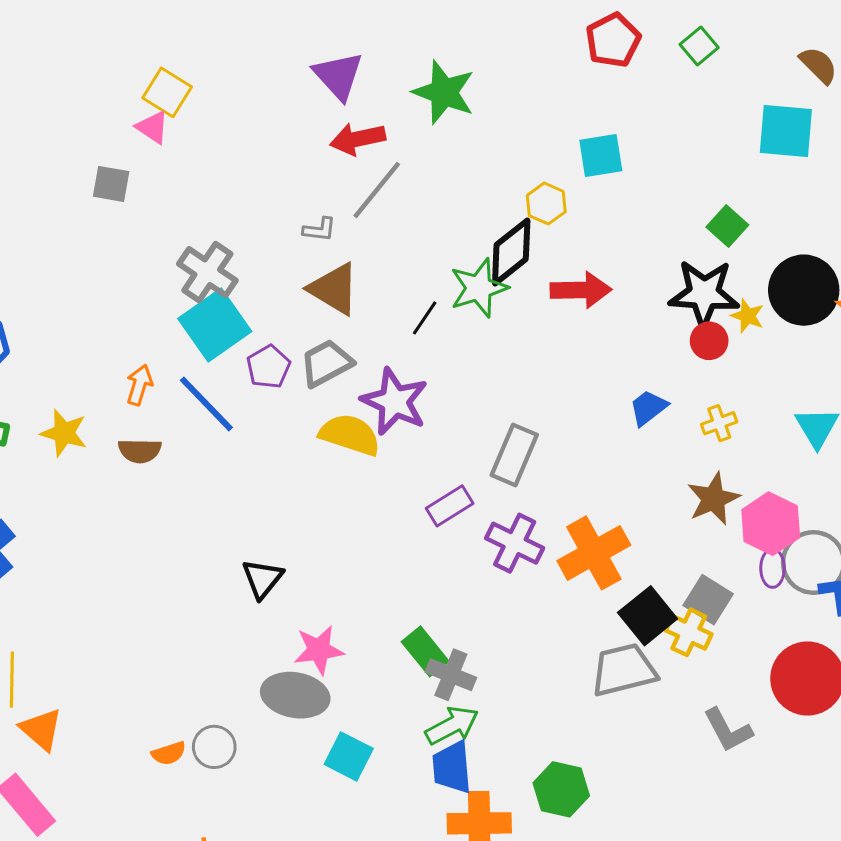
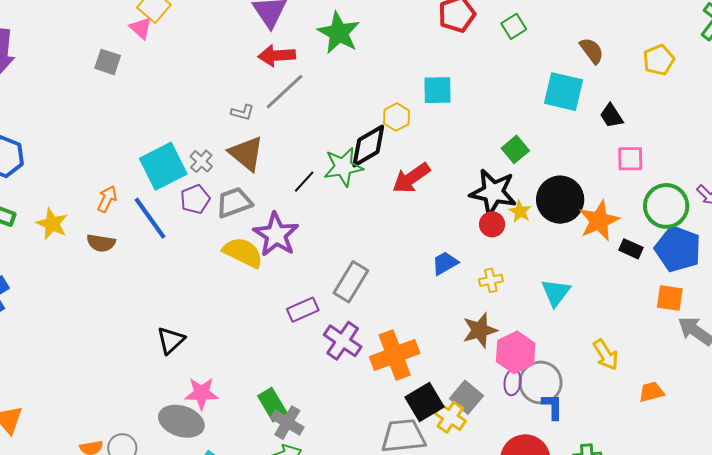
gray cross: (207, 272) -> (201, 161), moved, size x0.6
red arrow: (581, 290) -> (411, 178), turned 138

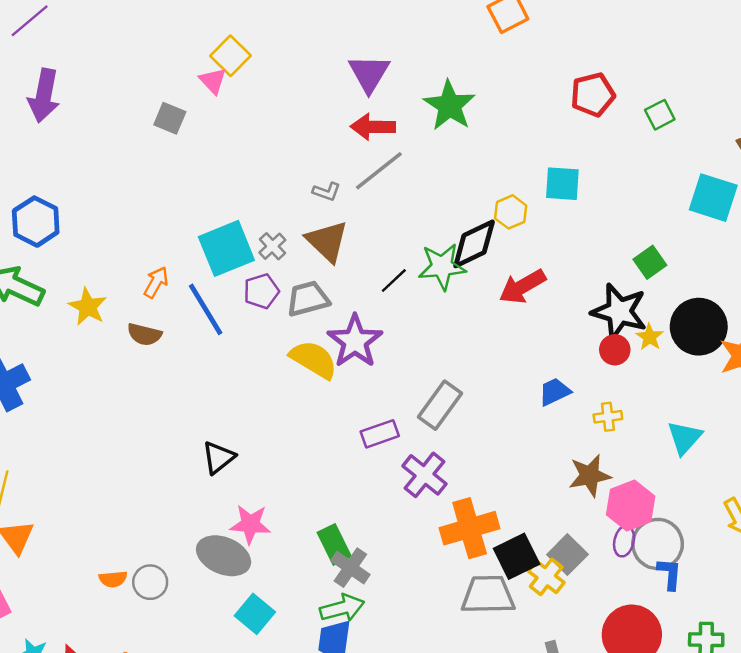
orange cross: (395, 355) -> (470, 528), moved

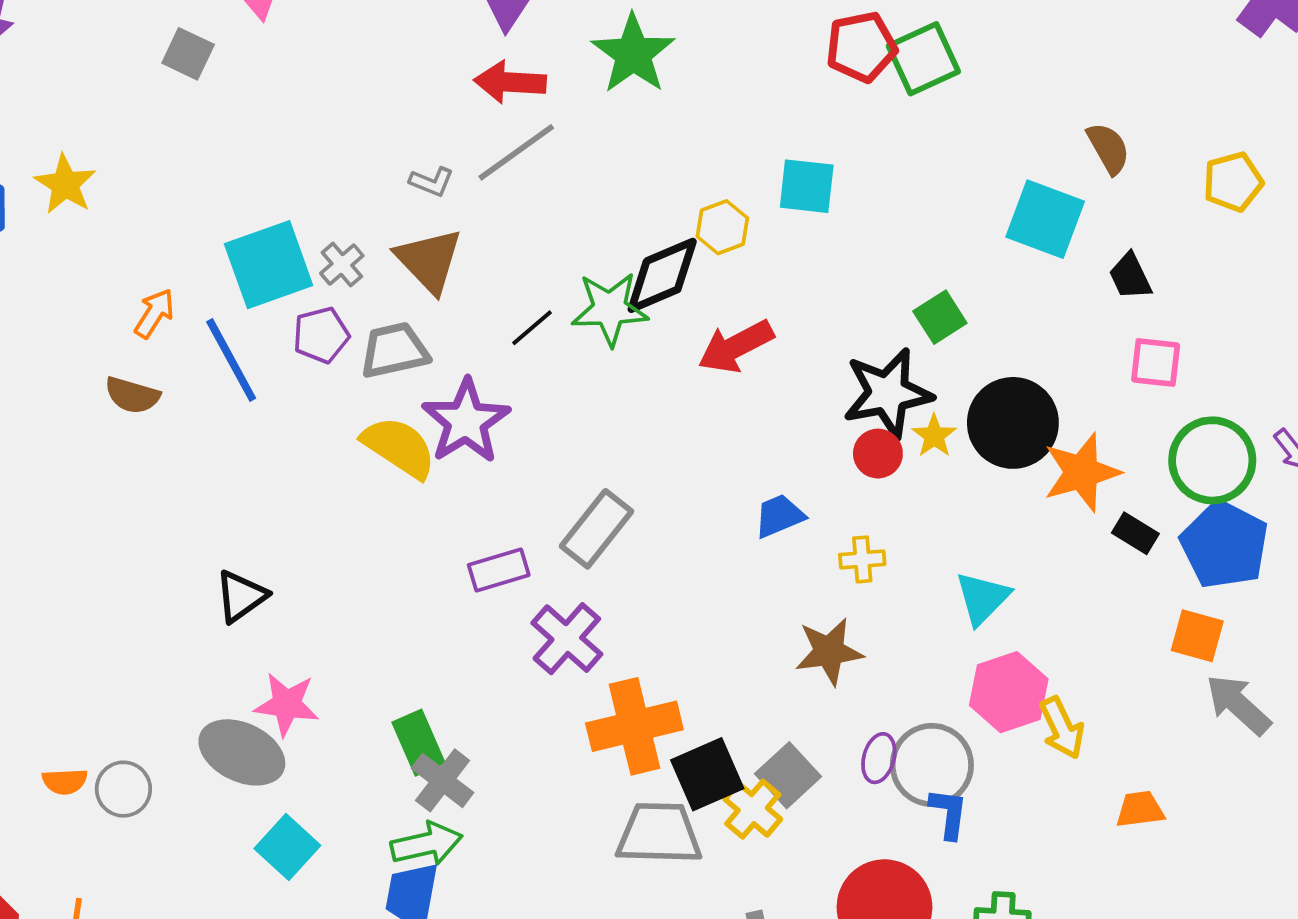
green square: (660, 115) -> (923, 59), moved, size x1.5
yellow star: (88, 307) -> (65, 184), moved
black star: (619, 312) -> (888, 393), turned -30
pink hexagon: (631, 505) -> (1009, 692), moved

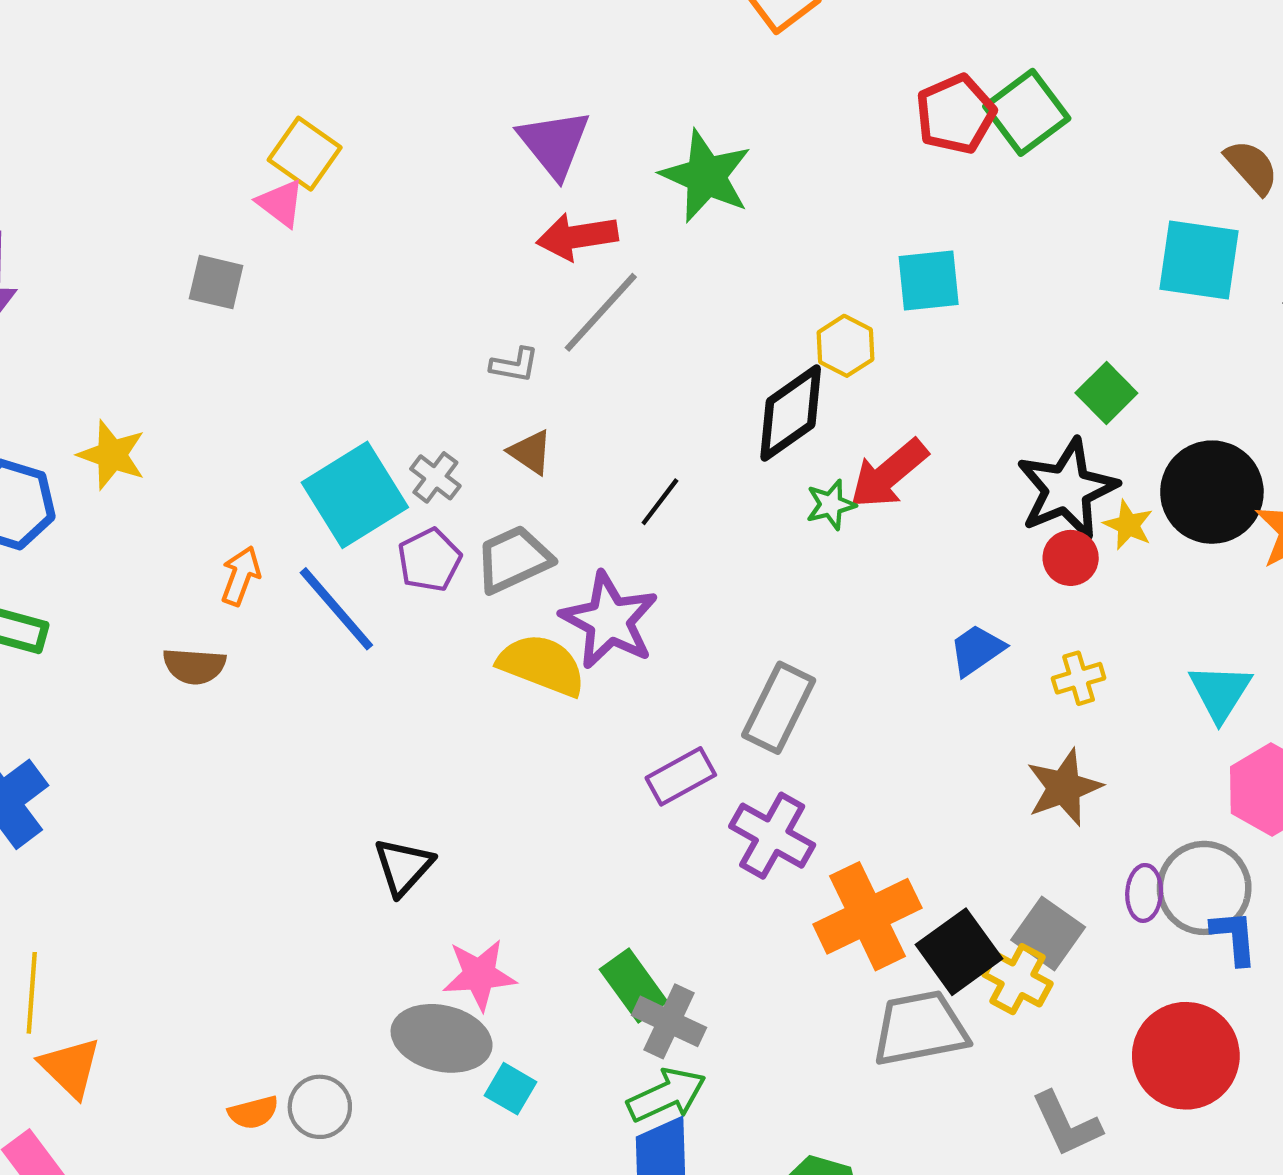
brown triangle: (429, 260) -> (530, 452), size x0.6
green star: (610, 309) -> (831, 505), moved, size x0.6
brown semicircle: (132, 395) -> (194, 666), moved
cyan square: (287, 847) -> (511, 1089), moved, size x0.7

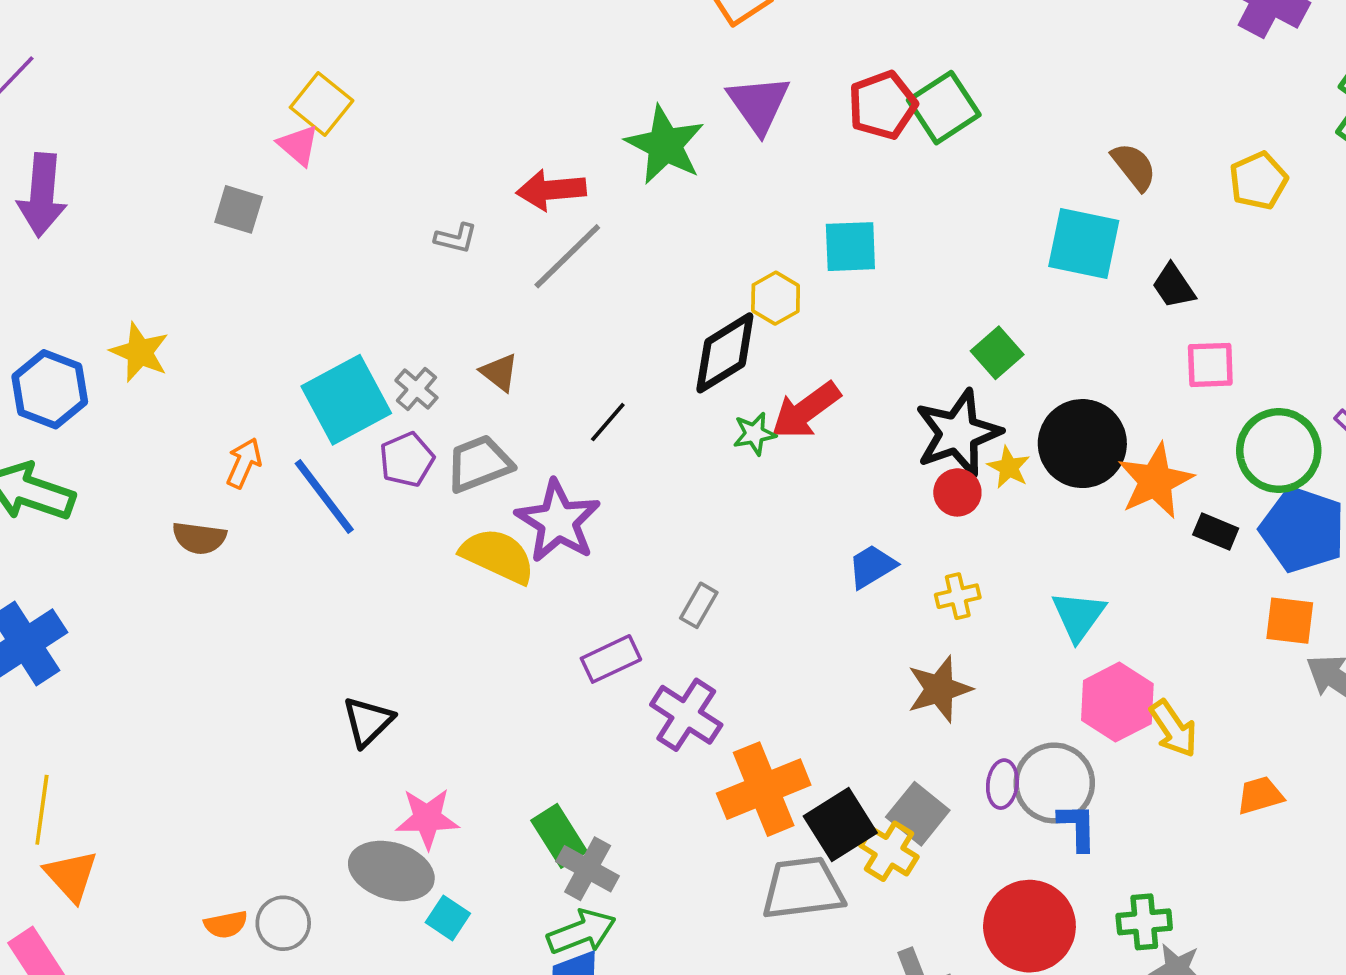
purple triangle: (554, 143) -> (759, 104), moved
gray L-shape: (515, 365) -> (456, 238), moved
gray rectangle: (779, 708) -> (699, 605), size x0.6

